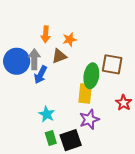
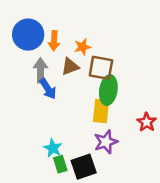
blue circle: (17, 61) -> (28, 35), moved
brown square: (112, 64) -> (101, 68), moved
blue arrow: (40, 75) -> (48, 89), turned -60
cyan star: (47, 114) -> (53, 148), moved

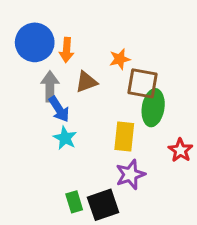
orange star: (82, 47) -> (120, 59), moved
brown square: (101, 68) -> (143, 83), moved
green ellipse: (108, 90) -> (153, 108), moved
cyan star: (53, 148) -> (65, 138), moved

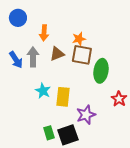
blue circle: (35, 42) -> (18, 18), moved, size x0.7
brown square: (143, 83) -> (82, 55), moved
blue arrow: (59, 109) -> (16, 60), moved
yellow rectangle: (124, 137) -> (63, 97), moved

